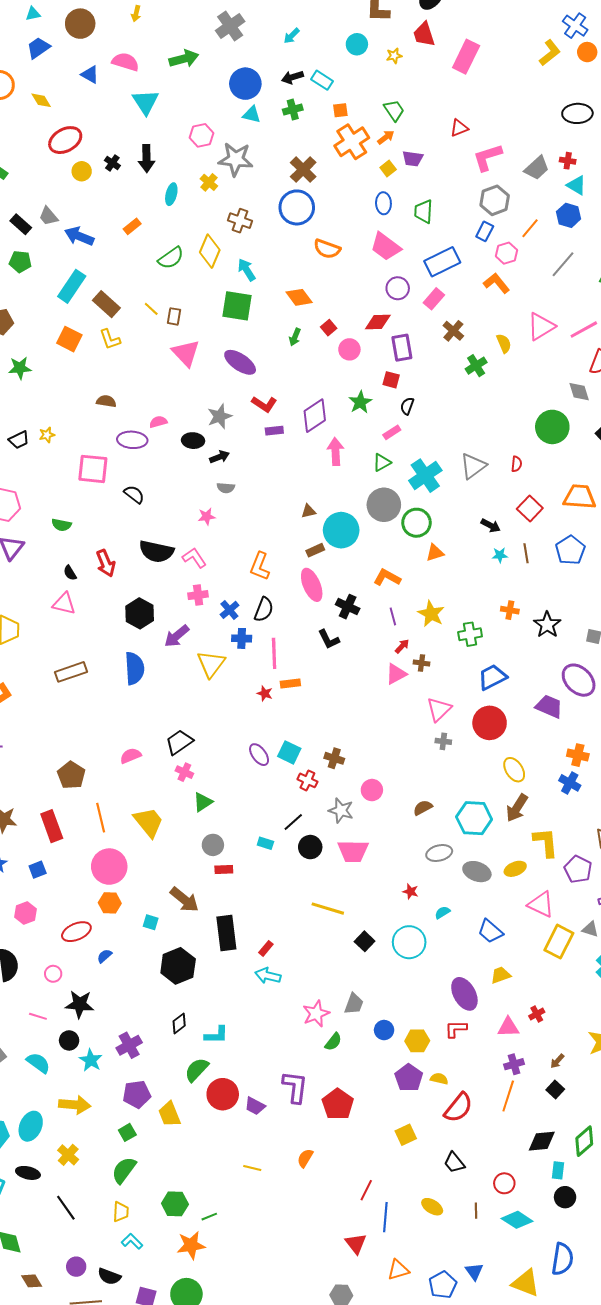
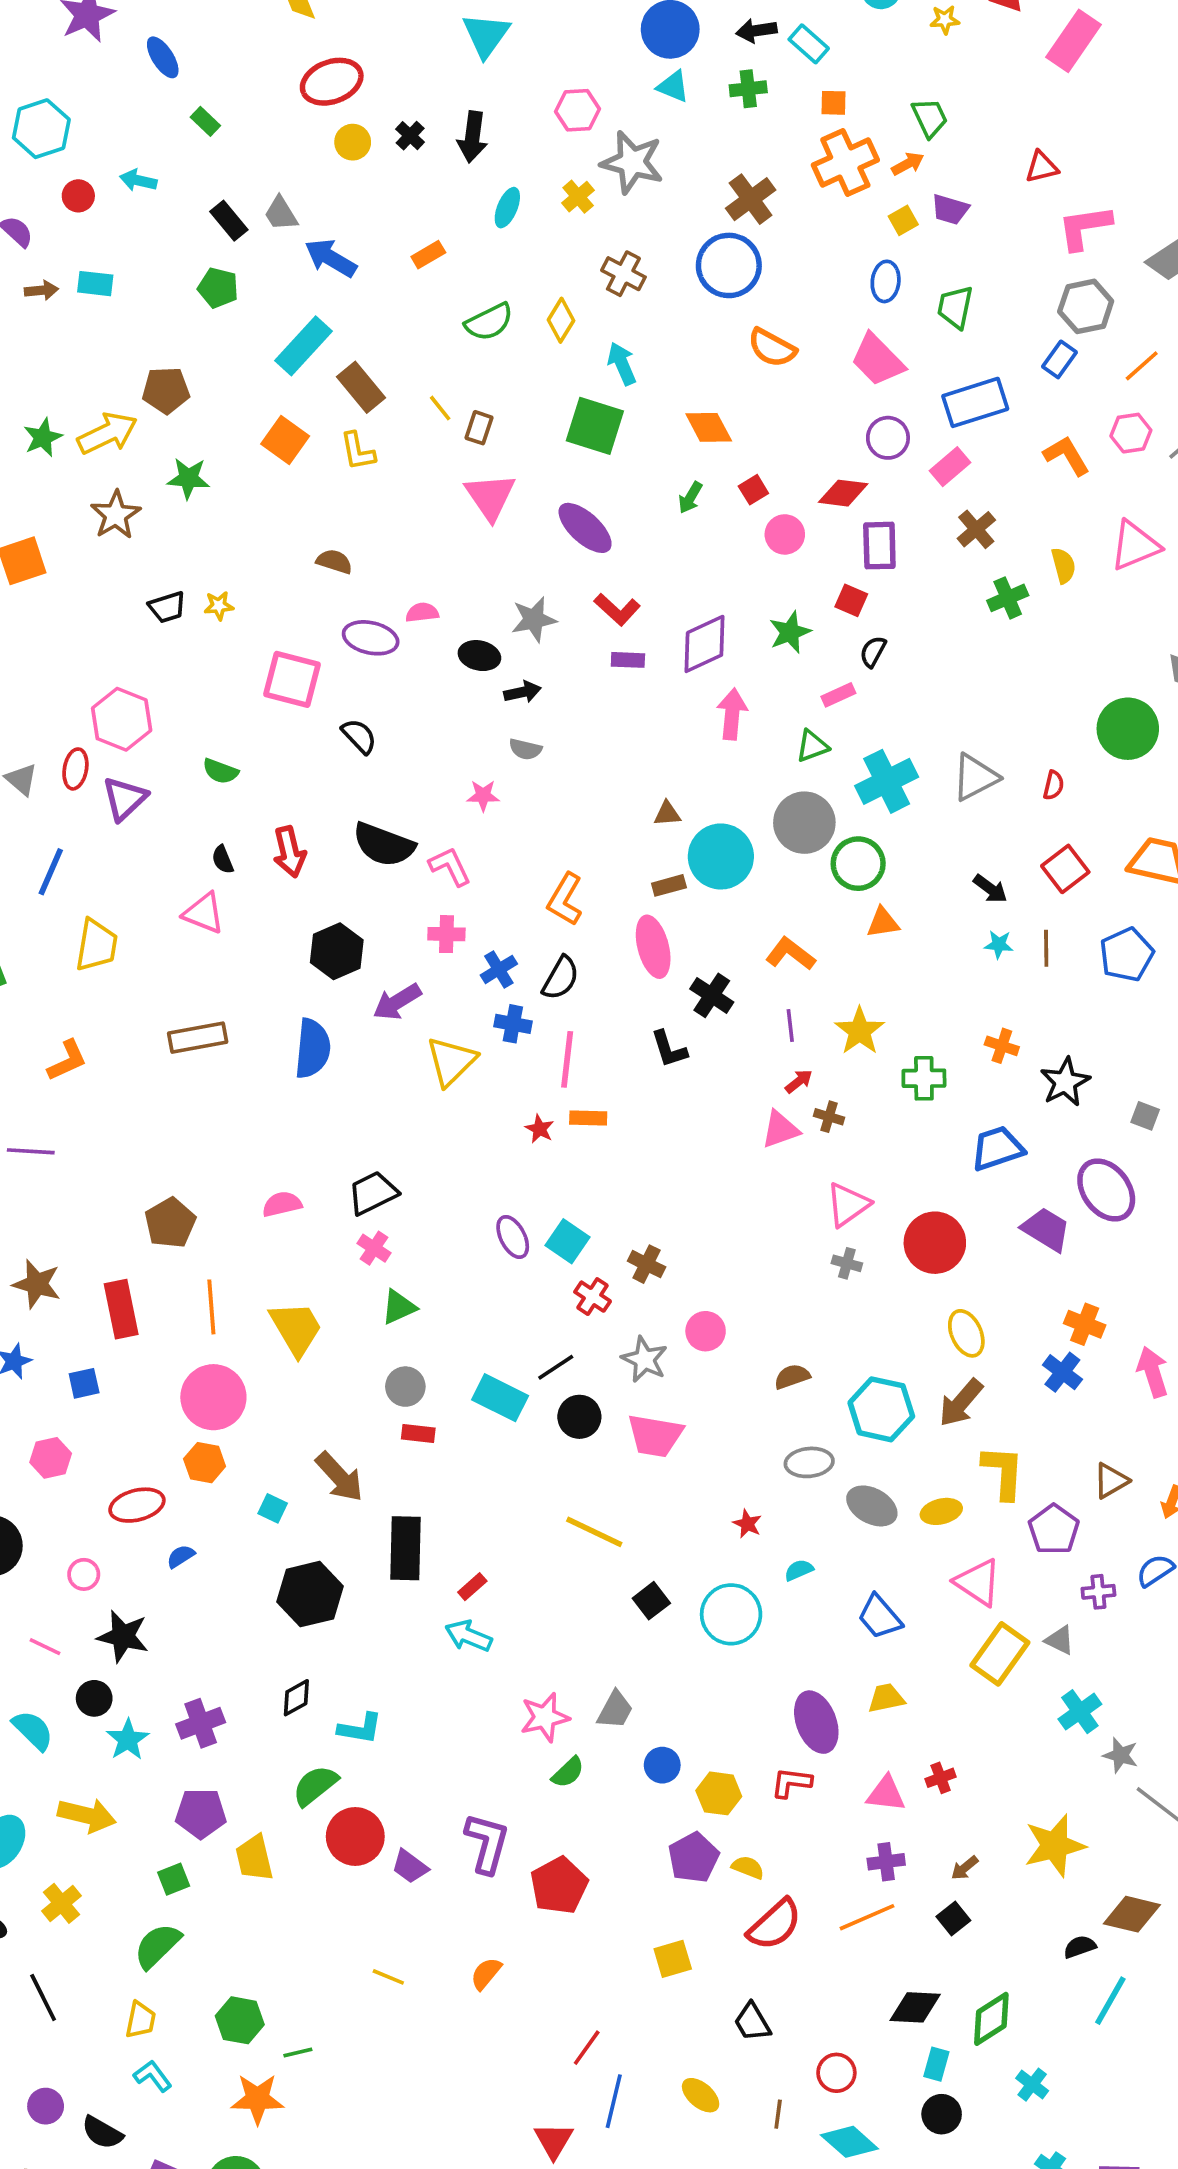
yellow diamond: (210, 251) -> (561, 320), size x0.7
pink hexagon: (506, 253) -> (1131, 433), moved
blue trapezoid: (492, 677) -> (997, 1148), moved
cyan rectangle: (265, 843) -> (500, 1398), size x1.8
orange line: (508, 1096) -> (867, 1917), turned 40

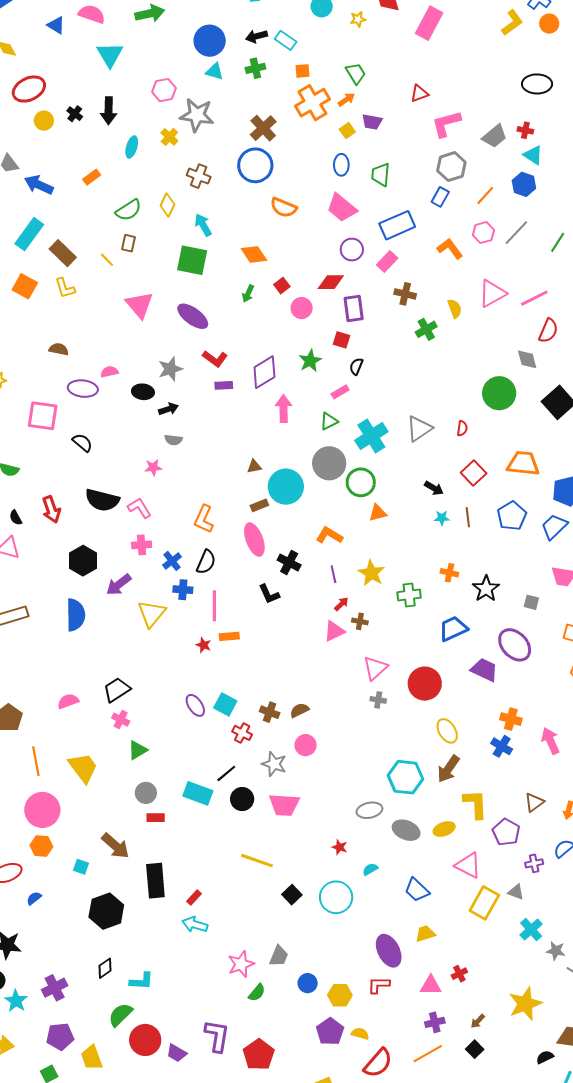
brown rectangle: (479, 428) -> (129, 243), moved
brown cross: (976, 529) -> (405, 294), turned -30
brown semicircle: (792, 1377) -> (299, 710), moved

